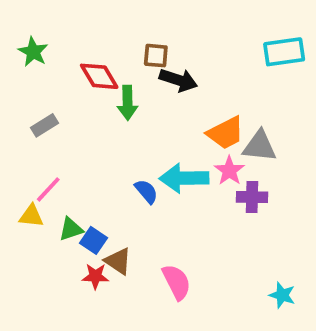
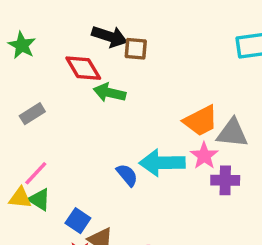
black arrow: (178, 80) -> (110, 37), moved
green arrow: (127, 103) -> (110, 93), turned 104
green triangle: (71, 229) -> (39, 200), moved, turned 50

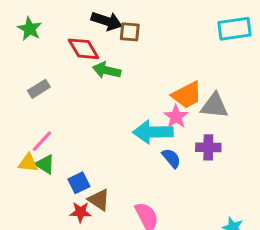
pink star: (204, 156) -> (176, 117), moved
blue semicircle: (127, 175) -> (171, 158), moved
blue square: (78, 221) -> (79, 183), turned 30

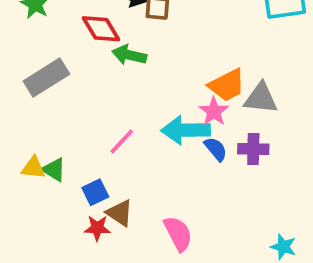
gray rectangle: (39, 89) -> (46, 78), size x1.6
pink line: (42, 141) -> (122, 142), moved
blue semicircle: (171, 158) -> (216, 149), moved

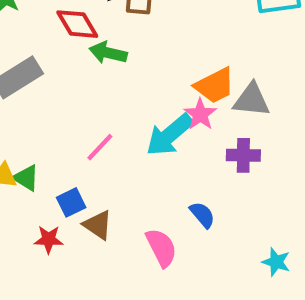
cyan arrow: (186, 130) -> (170, 135), turned -39
blue semicircle: (216, 149) -> (202, 215), moved
red star: (97, 228) -> (49, 239), moved

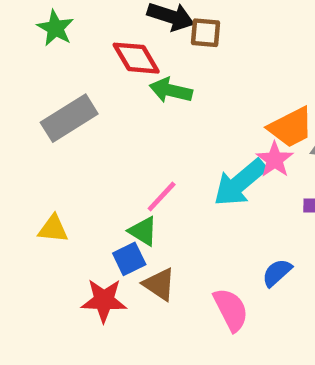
green triangle: (26, 178) -> (143, 231), moved
blue semicircle: (202, 215) -> (277, 273), turned -92
red star: (49, 239) -> (104, 300), size x1.4

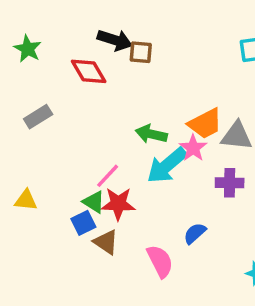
green arrow: (171, 90) -> (151, 134), moved
gray rectangle: (69, 118) -> (38, 117), size x0.7
red star: (104, 300) -> (118, 204), moved

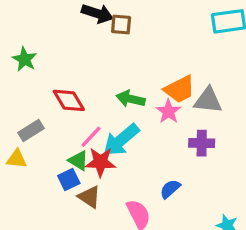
green star: (28, 49) -> (25, 59), moved
red diamond: (89, 71) -> (69, 100), moved
gray rectangle: (38, 117) -> (31, 130), moved
cyan arrow: (167, 165) -> (121, 140), moved

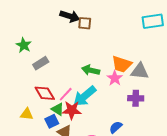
orange trapezoid: (180, 89) -> (122, 64), turned 45
red diamond: (69, 100) -> (45, 93), moved
gray rectangle: (31, 130) -> (41, 63), moved
yellow triangle: (17, 159) -> (27, 114), moved

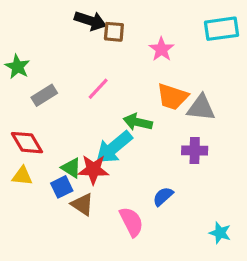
green arrow: (91, 70) -> (138, 122), moved
pink star: (115, 78) -> (161, 49), moved
red diamond: (45, 93) -> (27, 143), moved
pink line: (66, 94) -> (98, 89), moved

